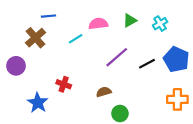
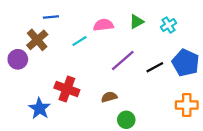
purple circle: (16, 66) -> (18, 59), moved
red cross: (64, 84) -> (67, 89), size x1.5

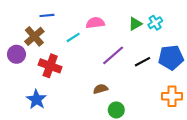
green triangle: (137, 22) -> (135, 24), moved
blue pentagon: (186, 63) -> (171, 57), turned -30
red cross: (67, 89) -> (50, 66), moved

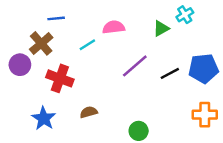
cyan cross: (155, 23) -> (185, 15), moved
brown semicircle: (101, 89) -> (89, 112), moved

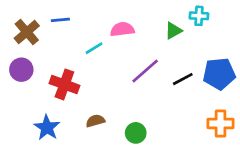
cyan cross: (185, 15) -> (199, 16), turned 35
brown cross: (41, 43) -> (27, 32), moved
green circle: (139, 131) -> (136, 133), moved

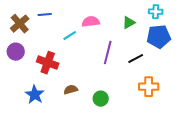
cyan cross: (199, 16) -> (156, 12), moved
purple line: (145, 71) -> (108, 53), turned -35
blue pentagon: (219, 74) -> (159, 37), moved
orange cross: (220, 123) -> (149, 87), moved

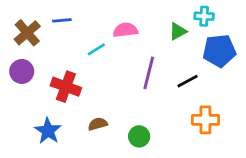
cyan cross: (156, 12) -> (204, 16), moved

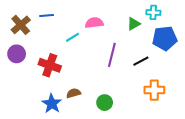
blue star: (48, 131) -> (52, 104), moved

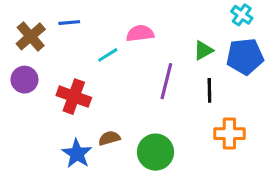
cyan cross: (153, 12) -> (242, 15), moved, turned 32
green triangle: (134, 24) -> (203, 50), moved
black line: (141, 61) -> (209, 90), turned -63
green circle: (105, 103) -> (156, 152), size x1.5

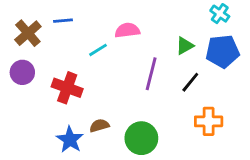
black line: (209, 90) -> (190, 82), turned 40

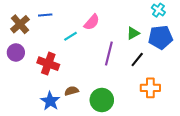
pink semicircle: (127, 30) -> (92, 22), turned 138

